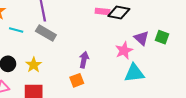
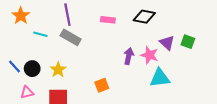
pink rectangle: (102, 11) -> (108, 20), moved
pink star: (124, 50) -> (149, 55), turned -30
purple arrow: (84, 60) -> (129, 56), moved

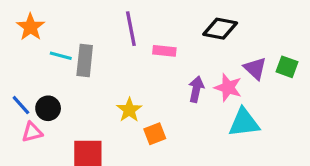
purple line: (67, 15) -> (131, 29), moved
pink rectangle: (108, 20) -> (164, 51), moved
gray rectangle: (71, 37) -> (85, 60), moved, turned 66
yellow star: (58, 70) -> (129, 110), moved
pink triangle: (27, 92) -> (32, 132), moved

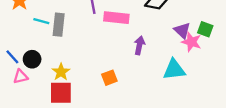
pink rectangle: (164, 51) -> (116, 18), size x1.5
pink star: (228, 88) -> (191, 42), moved
yellow star: (129, 110) -> (61, 72), moved

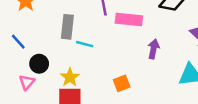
cyan line: (41, 21) -> (85, 44), moved
blue line: (12, 57) -> (18, 42), moved
pink triangle: (21, 77) -> (27, 82), turned -35

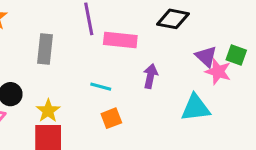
cyan line: (85, 44) -> (101, 87), moved

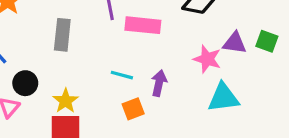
purple triangle: (206, 57) -> (235, 43), turned -35
pink star: (218, 72) -> (207, 59), moved
purple arrow: (150, 76) -> (159, 83), moved

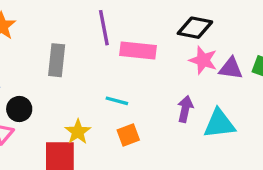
pink star: (207, 59) -> (203, 60), moved
purple arrow: (159, 83) -> (185, 109), moved
yellow star: (66, 101) -> (78, 132), moved

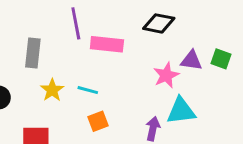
pink star: (203, 60) -> (166, 75), moved, turned 30
purple arrow: (185, 109) -> (153, 129), moved
yellow star: (78, 132) -> (52, 90), moved

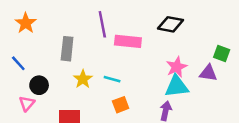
purple triangle: (191, 60) -> (208, 73), moved
cyan triangle: (181, 111) -> (177, 86), moved

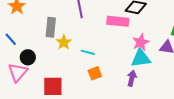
pink rectangle: (128, 41) -> (118, 21), moved
yellow star: (83, 79) -> (64, 42), moved
pink triangle: (27, 103) -> (18, 72), size x1.5

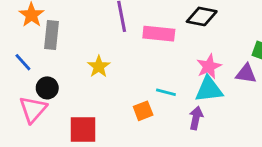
pink rectangle: (118, 21) -> (159, 34), moved
gray rectangle: (51, 27) -> (52, 35), moved
cyan line: (88, 52) -> (166, 92), moved

